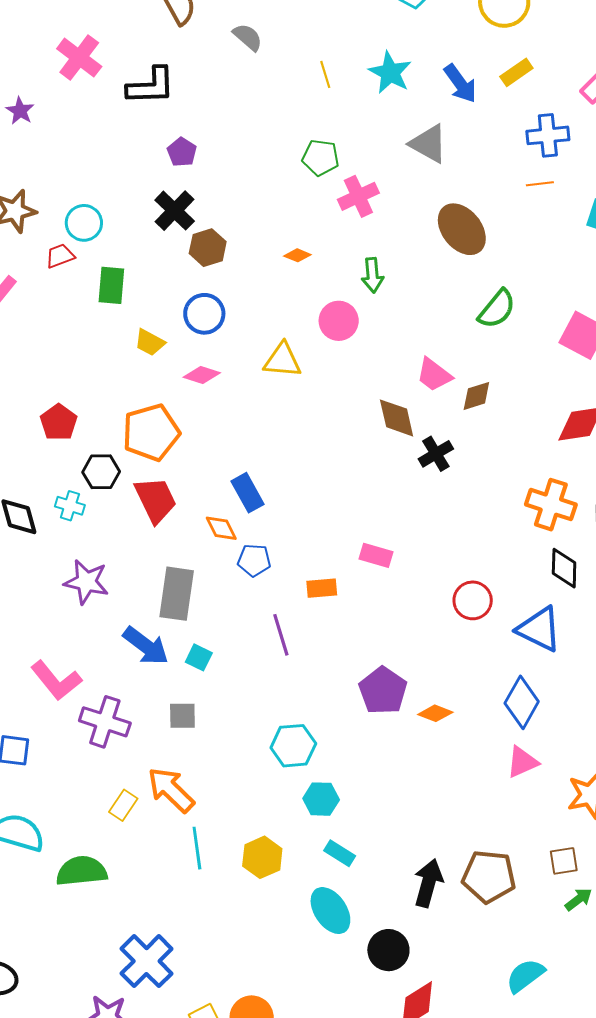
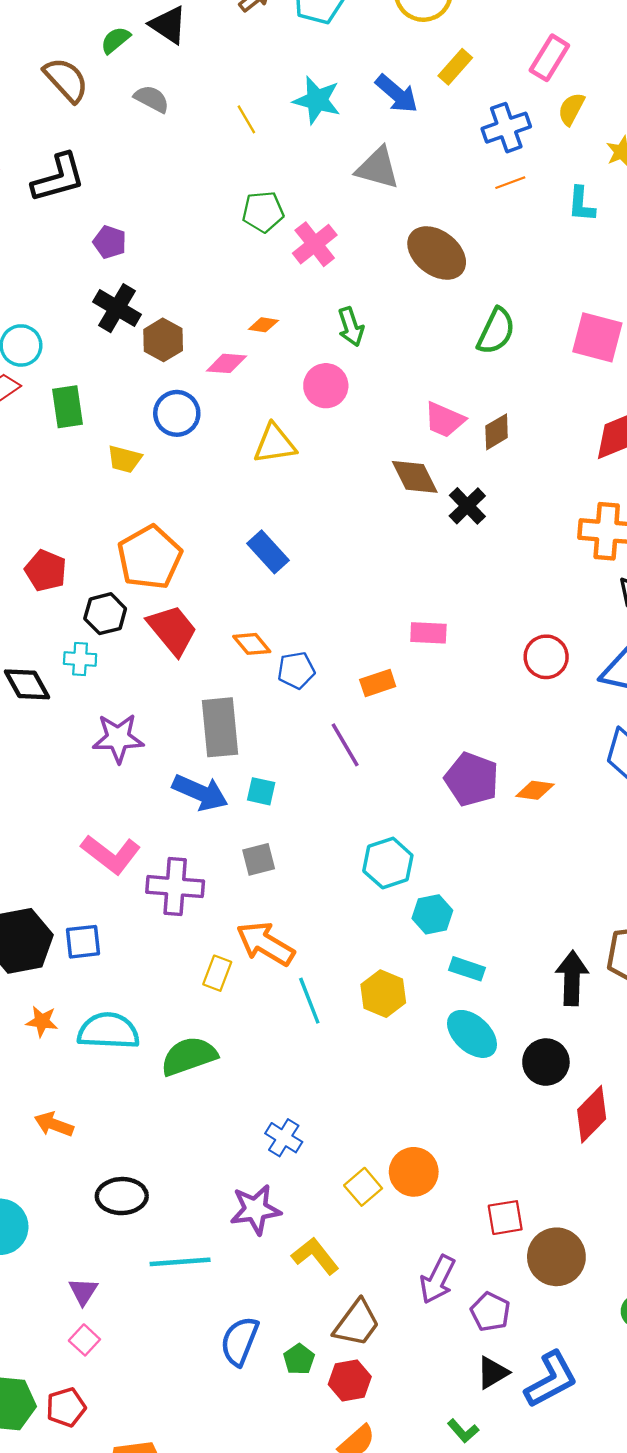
pink diamond: (202, 375) -> (226, 363), moved
blue rectangle: (248, 493) -> (268, 552), moved
blue cross: (147, 961) -> (284, 1138), size x0.6

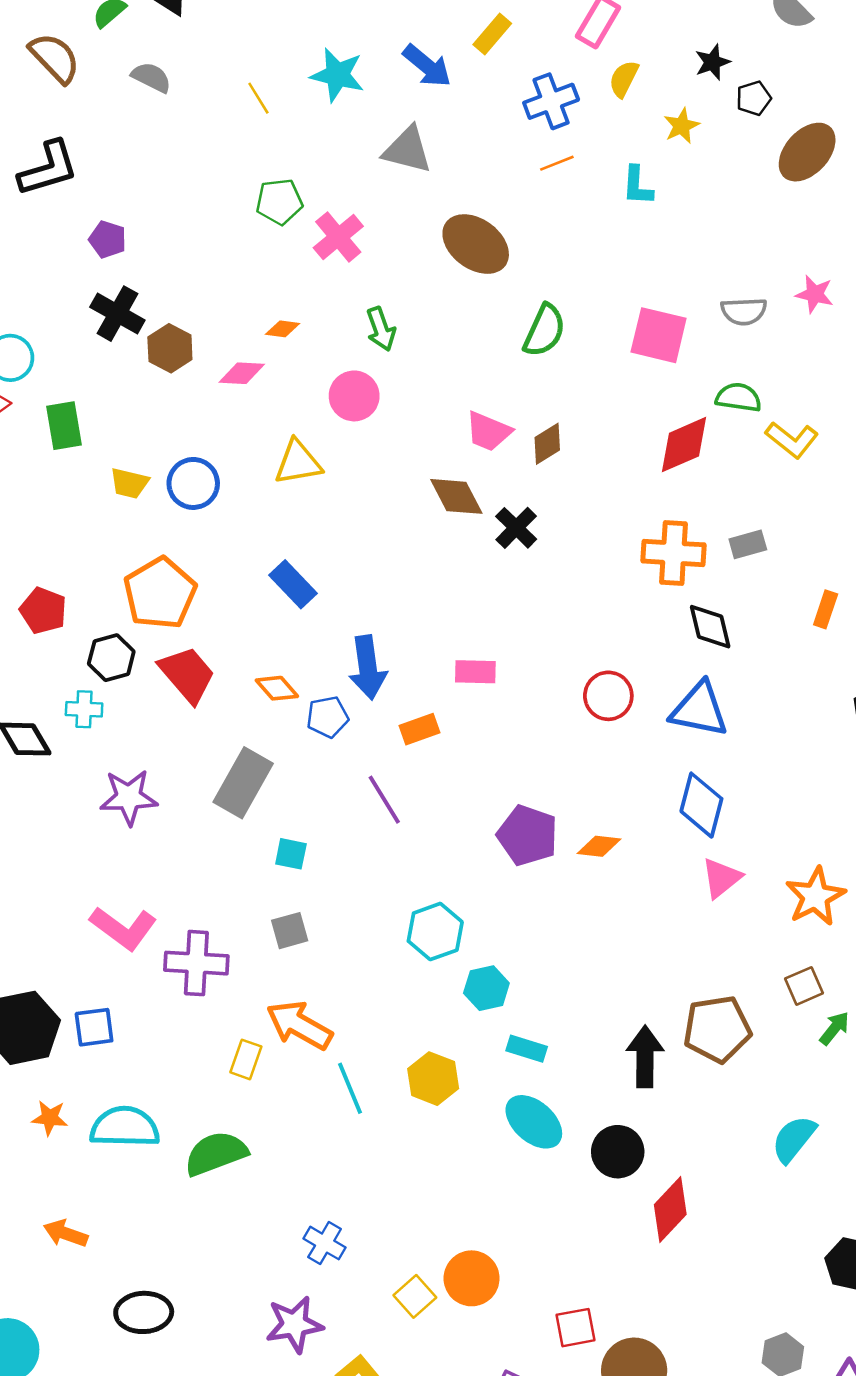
blue circle: (177, 413) -> (193, 483), moved
gray rectangle: (220, 727) -> (243, 783), turned 36
blue arrow: (200, 793) -> (368, 668), moved, turned 60

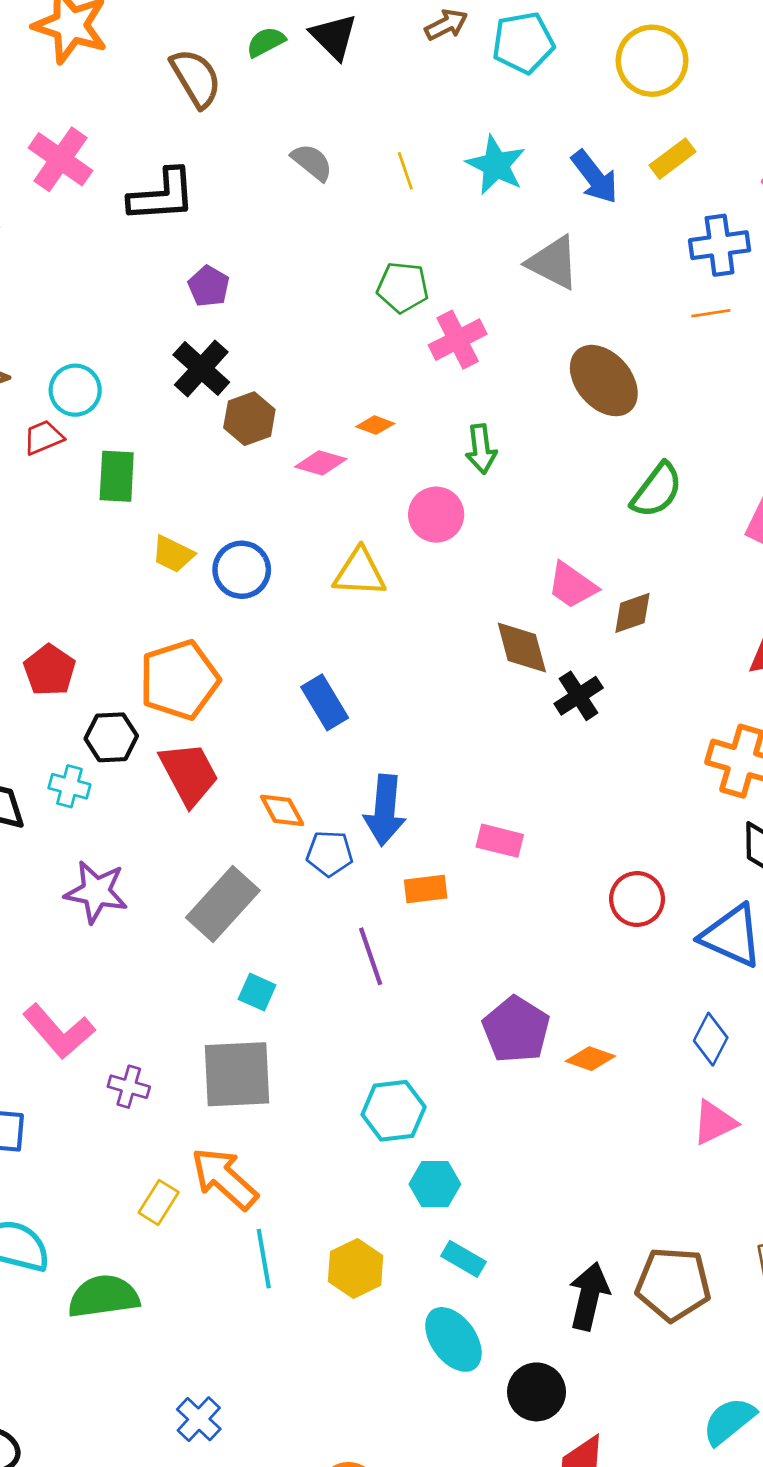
gray semicircle: (151, 77) -> (312, 162), moved
blue diamond: (701, 805) -> (711, 1039), size x0.7
gray square: (290, 931) -> (237, 1074), size x1.8
purple cross: (196, 963) -> (129, 1087), size x0.6

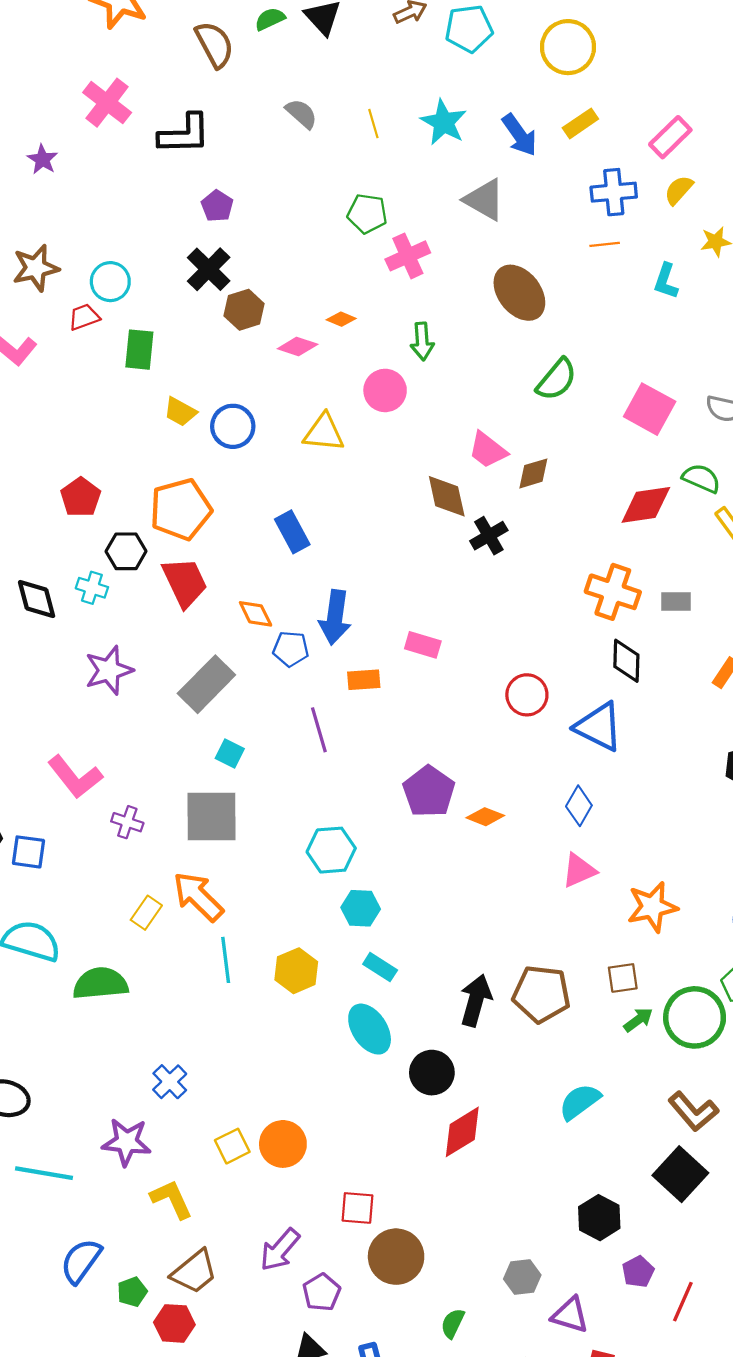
purple star: (96, 892) -> (109, 670), turned -30

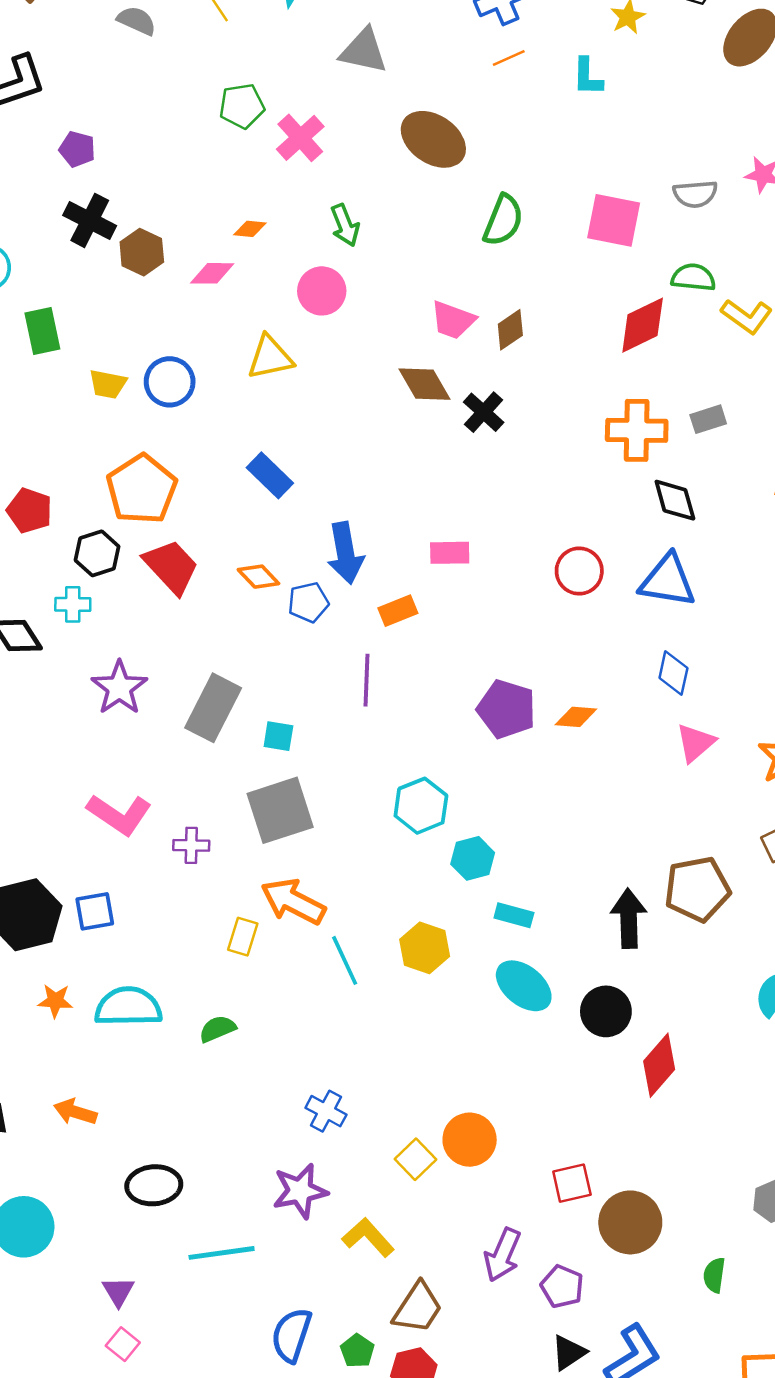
gray rectangle: (206, 684) -> (213, 708), moved
purple line: (319, 730) -> (367, 680), turned 36
green semicircle: (100, 983) -> (217, 1029), size x0.6

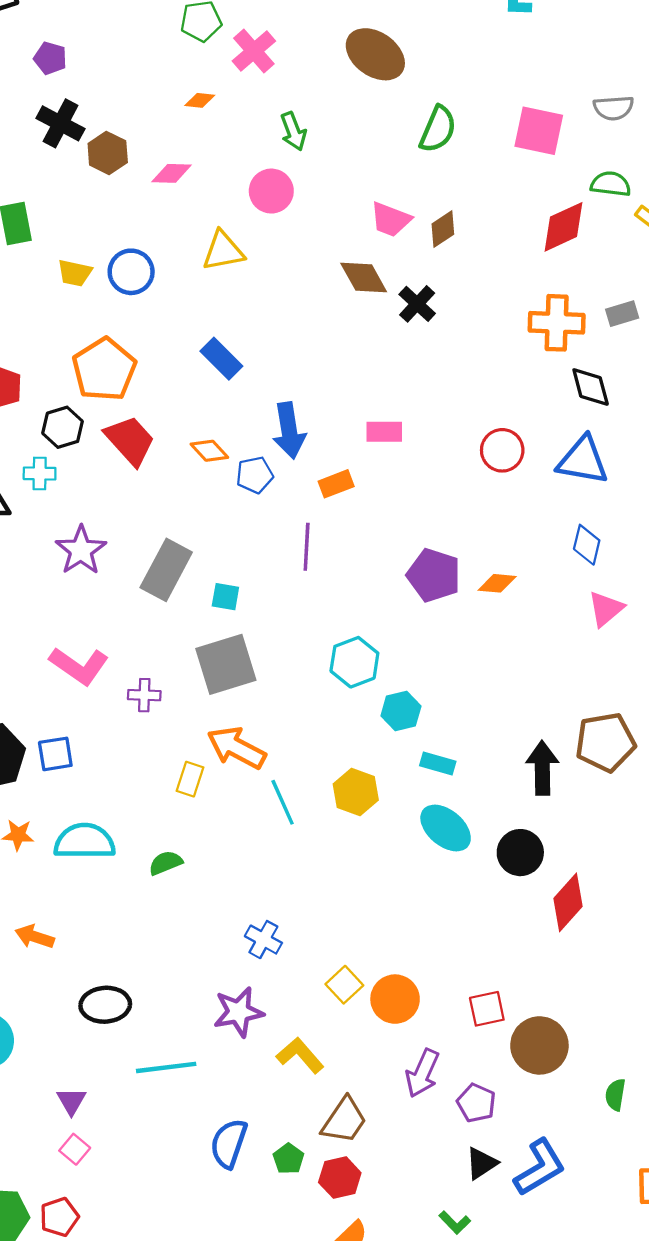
orange diamond: (250, 229) -> (200, 100), moved
orange circle: (470, 1140) -> (395, 999), moved

